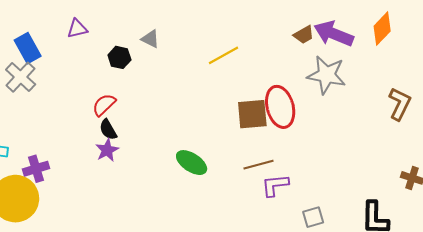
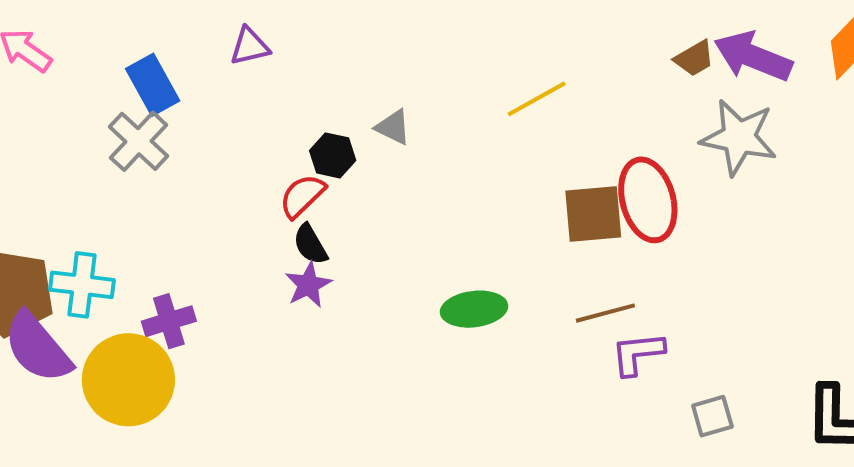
gray triangle: (150, 39) -> (393, 127), moved
black hexagon: (119, 57) -> (333, 155), moved
green ellipse: (192, 163) -> (474, 309), turned -40

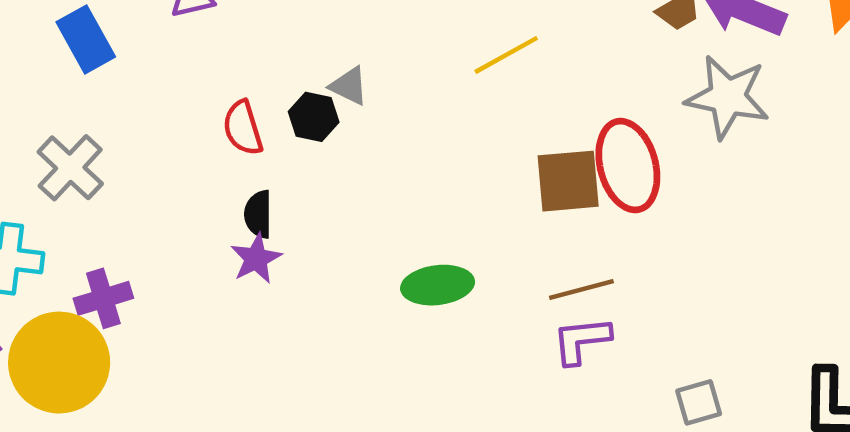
gray cross: (139, 141) -> (70, 168), moved
black hexagon: (333, 155) -> (314, 117), moved
red semicircle: (302, 196) -> (243, 128), moved, turned -63
black semicircle: (310, 244) -> (258, 214), turned 30
purple L-shape: (638, 354) -> (581, 340), moved

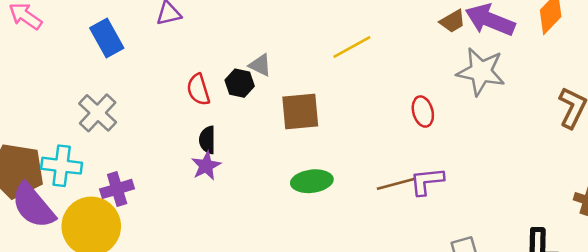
red ellipse: (628, 166) -> (423, 112), size x0.6
brown square: (568, 181) -> (300, 112), moved
purple L-shape: (581, 340) -> (427, 181), moved

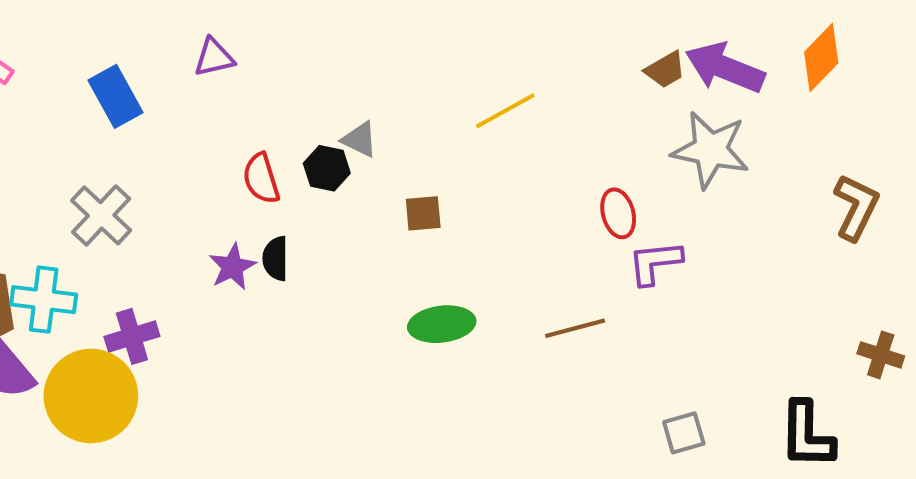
brown square: (300, 112) -> (423, 213), size x0.6
purple star: (206, 166) -> (232, 267), moved
purple L-shape: (427, 181) -> (655, 263), moved

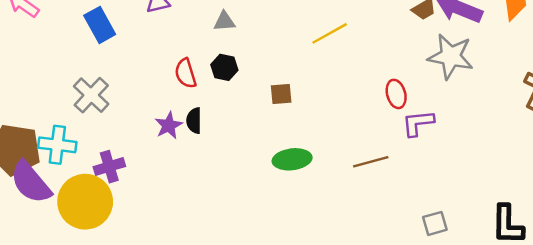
gray triangle: (360, 140) -> (224, 21), moved, turned -30

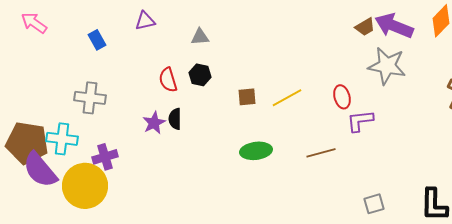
blue rectangle: (100, 25) -> (97, 40), size x0.7
yellow line: (330, 33) -> (287, 98), moved
gray cross: (91, 95) -> (90, 98), turned -36

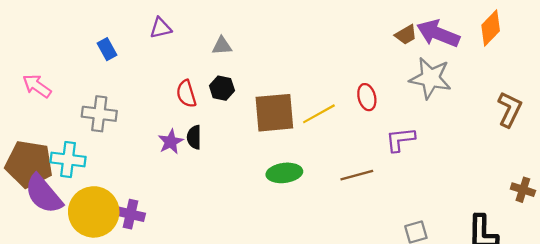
pink arrow: (34, 23) -> (37, 86), moved
brown square: (247, 97) -> (274, 113), size x2.0
red ellipse: (342, 97) -> (367, 97), moved
purple cross: (105, 157) -> (130, 214), moved, turned 30

